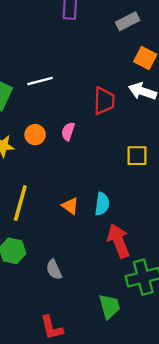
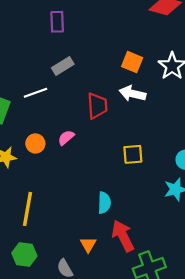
gray rectangle: (128, 21) -> (63, 66), moved
pink semicircle: (68, 131) -> (66, 138), turned 36
orange triangle: (70, 206) -> (88, 245), moved, turned 30

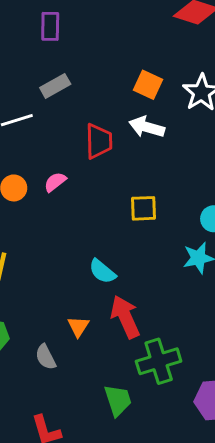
cyan semicircle: (104, 203) -> (102, 271), turned 125

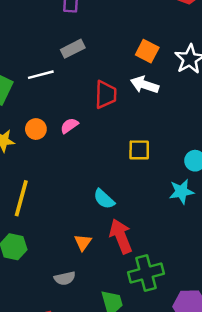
gray semicircle: (46, 357) -> (65, 278), moved, turned -78

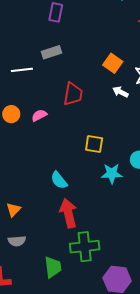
white arrow: (145, 85) -> (120, 92), moved, size x0.7
cyan star: (181, 192) -> (112, 174), moved
orange triangle: (83, 242) -> (13, 210), moved

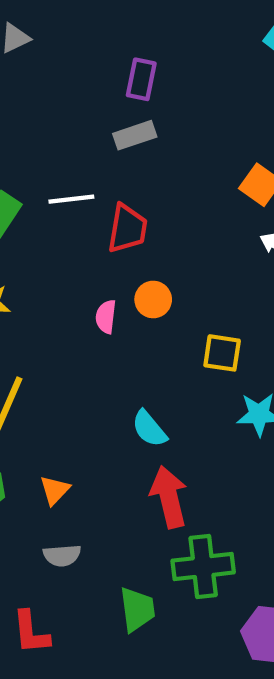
gray rectangle: (51, 52) -> (135, 135), moved
red trapezoid: (73, 94) -> (127, 229), moved
orange circle: (11, 114) -> (153, 300), moved
pink semicircle: (39, 115) -> (106, 317), moved, turned -56

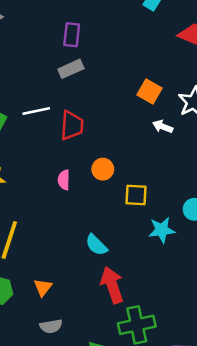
orange circle: (153, 300) -> (103, 169), moved

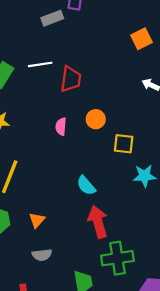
gray rectangle: (71, 69) -> (52, 18), moved
orange square: (149, 91) -> (142, 39), moved, turned 30

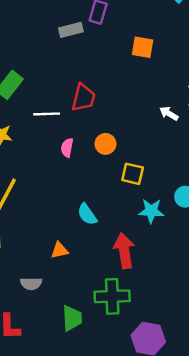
orange square: (142, 39) -> (143, 47), moved, turned 30
white line: (40, 64) -> (47, 114), moved
orange triangle: (37, 220) -> (60, 250), moved, turned 30
red arrow: (98, 222) -> (124, 251), moved

